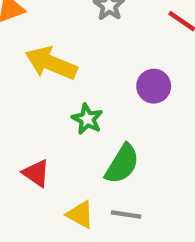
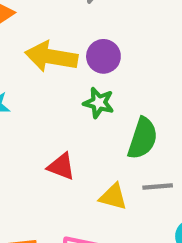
purple circle: (154, 86) -> (103, 56), moved

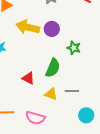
green star: (99, 103) -> (74, 48), moved
green semicircle: (143, 138) -> (53, 68), moved

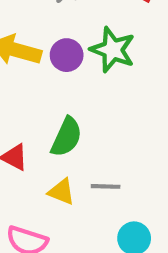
green star: (74, 48) -> (113, 50), moved, size x1.5

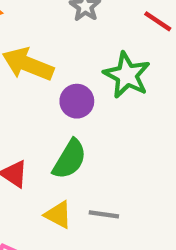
purple circle: (67, 55) -> (77, 101), moved

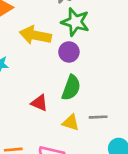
green star: (127, 75) -> (75, 22), moved

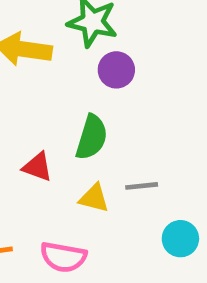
purple circle: (69, 52) -> (116, 70), moved

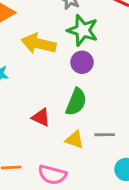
purple circle: (116, 70) -> (82, 62), moved

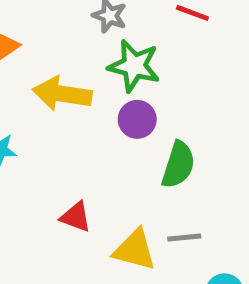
green semicircle: (76, 102) -> (178, 165), moved
yellow triangle: (74, 140) -> (135, 250), size x1.4

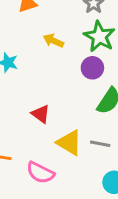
yellow arrow: (62, 94) -> (53, 41), size x0.6

